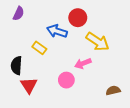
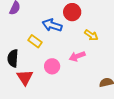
yellow arrow: (98, 42) -> (91, 35), size x0.6
pink circle: (66, 80) -> (52, 66), moved

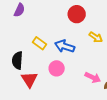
blue arrow: (52, 25) -> (65, 46), moved
pink arrow: (77, 56) -> (93, 77), moved, turned -133

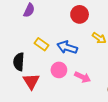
purple semicircle: (19, 10) -> (29, 10), moved
pink arrow: (93, 77) -> (83, 77), moved

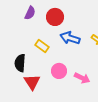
red circle: (80, 14) -> (55, 17), moved
blue arrow: (67, 47) -> (70, 38), moved

